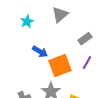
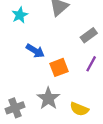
orange square: (60, 66) -> (59, 67), size x0.7

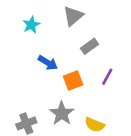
gray rectangle: (89, 35) -> (90, 46), moved

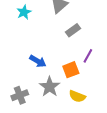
blue arrow: (48, 63) -> (38, 61), moved
orange square: (73, 80) -> (71, 70), moved

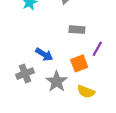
gray rectangle: (73, 30) -> (77, 30), moved, turned 40
gray cross: (20, 95) -> (25, 74), moved

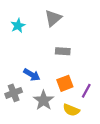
purple line: (97, 49) -> (86, 91), moved

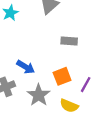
gray rectangle: (63, 51) -> (69, 41), moved

